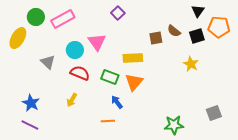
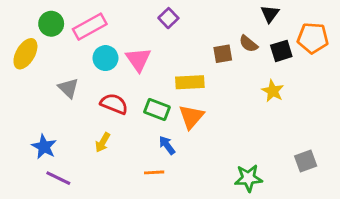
black triangle: (198, 11) -> (270, 14), moved
cyan circle: (75, 50) -> (105, 58), moved
purple line: (30, 125) -> (58, 178), moved

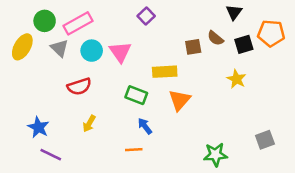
gray triangle: (68, 88) -> (59, 48), moved
red semicircle: (114, 104) -> (79, 86), moved, turned 140
orange triangle: (191, 117) -> (180, 100), moved

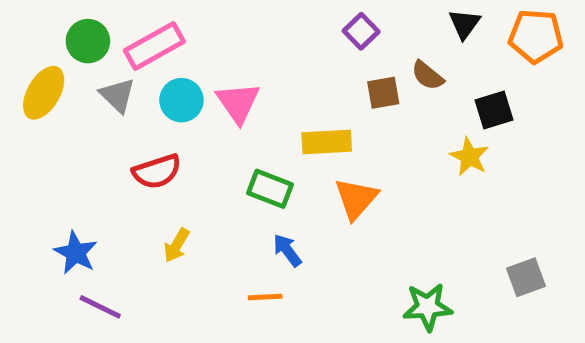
purple square: (146, 16) -> (361, 31), moved
orange pentagon: (271, 33) -> (536, 36), moved
black square: (244, 44) -> (494, 110), moved

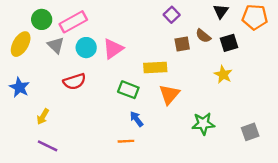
pink triangle: (238, 103) -> (113, 49), turned 30
black square: (494, 110) -> (229, 43), moved
yellow arrow: (177, 245) -> (43, 117), moved
blue star: (76, 253) -> (19, 87), moved
green star: (428, 307) -> (203, 124), moved

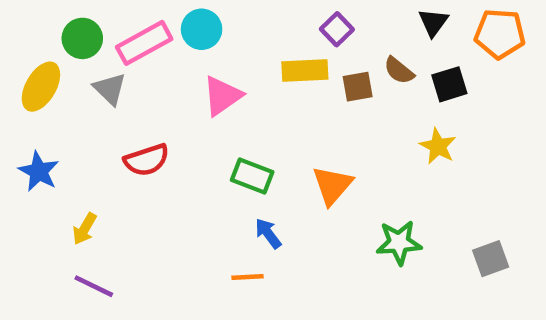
cyan circle: (86, 48) -> (202, 29), moved
yellow rectangle: (155, 67) -> (305, 71), moved

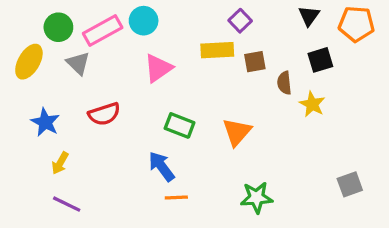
brown semicircle: (399, 71) -> (284, 83), moved, turned 45
blue star: (39, 171) -> (45, 122), moved
blue arrow: (268, 233) -> (162, 166), moved, size x1.4
green star: (399, 243) -> (256, 197), moved

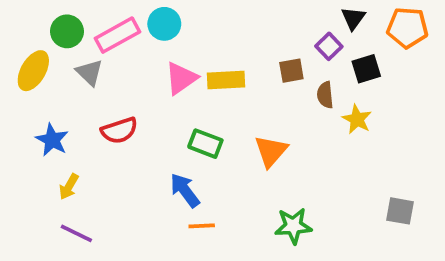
purple square: (240, 21) -> (329, 46), moved
yellow rectangle: (217, 50) -> (226, 80), moved
gray square: (350, 184) -> (400, 211), turned 30

